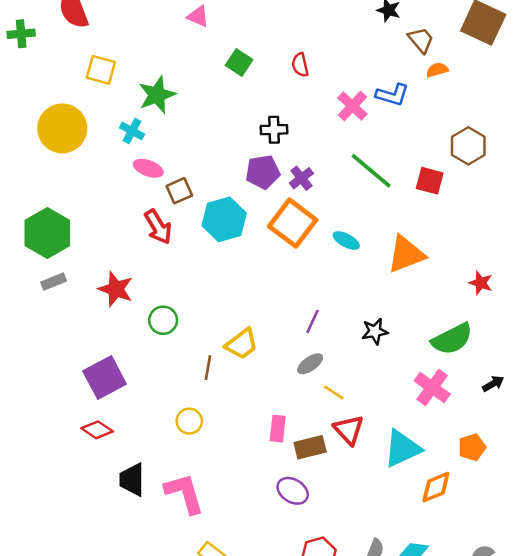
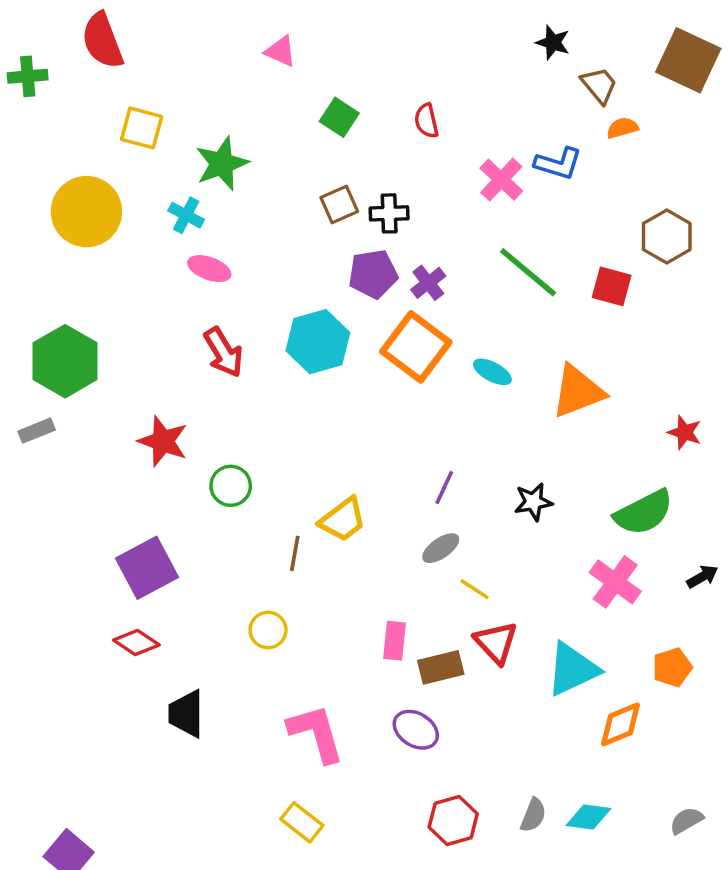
brown square: (179, 191) -> (339, 204), moved
gray rectangle: (54, 282) -> (37, 431), moved
pink L-shape: (184, 493) -> (316, 733), moved

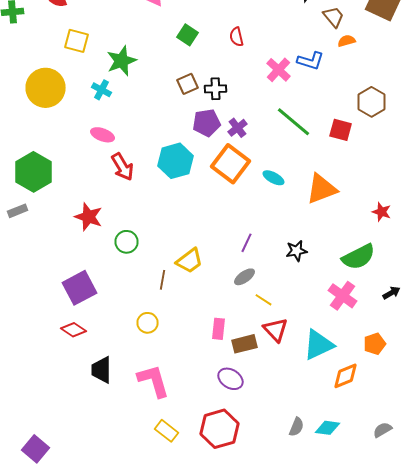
pink ellipse: (209, 269) -> (102, 135), moved
pink L-shape: (316, 733) -> (154, 381), moved
red hexagon: (453, 821) -> (220, 429), moved, size x1.4

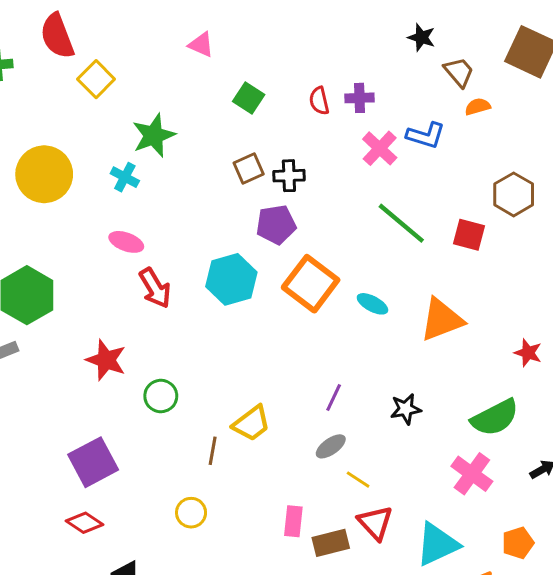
yellow square: (76, 41) -> (96, 79), moved, turned 30
purple cross: (238, 128) -> (360, 98), moved, turned 36

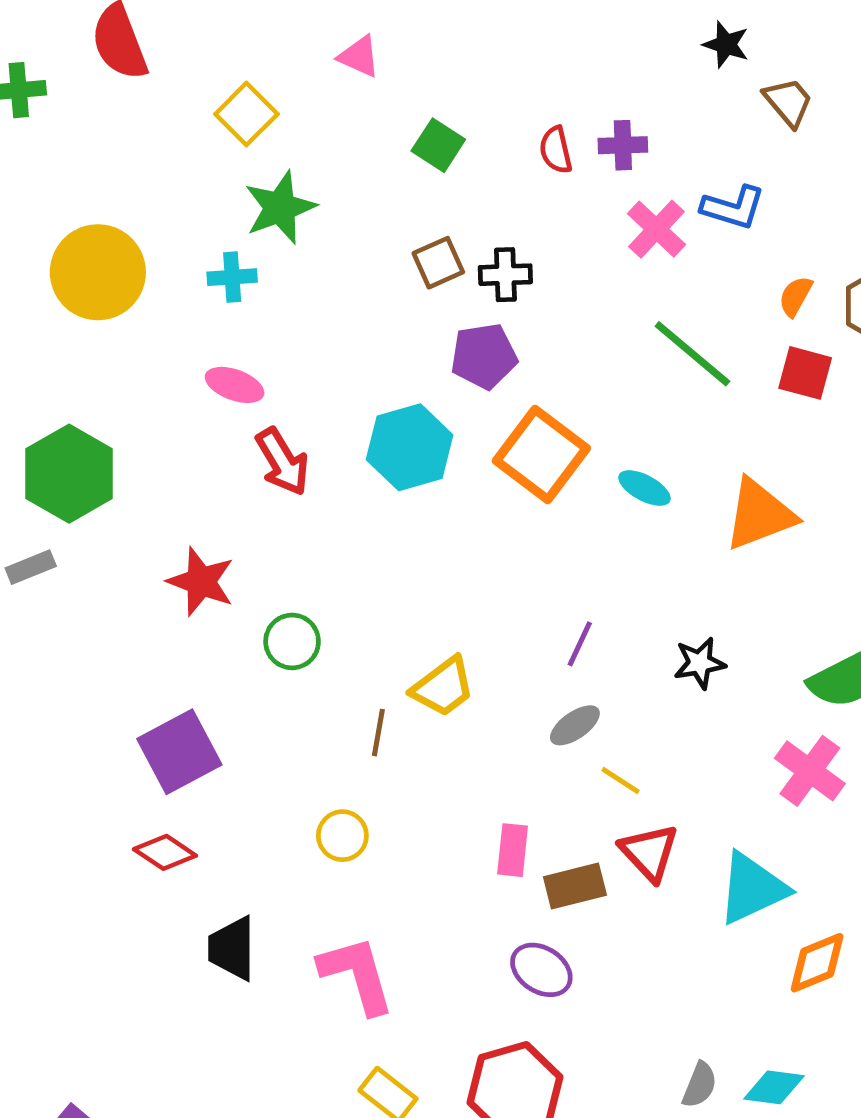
yellow square: (96, 79) -> (246, 114), moved
orange semicircle: (478, 107) -> (796, 296), moved, turned -45
cyan cross: (125, 177) -> (232, 277), turned -32

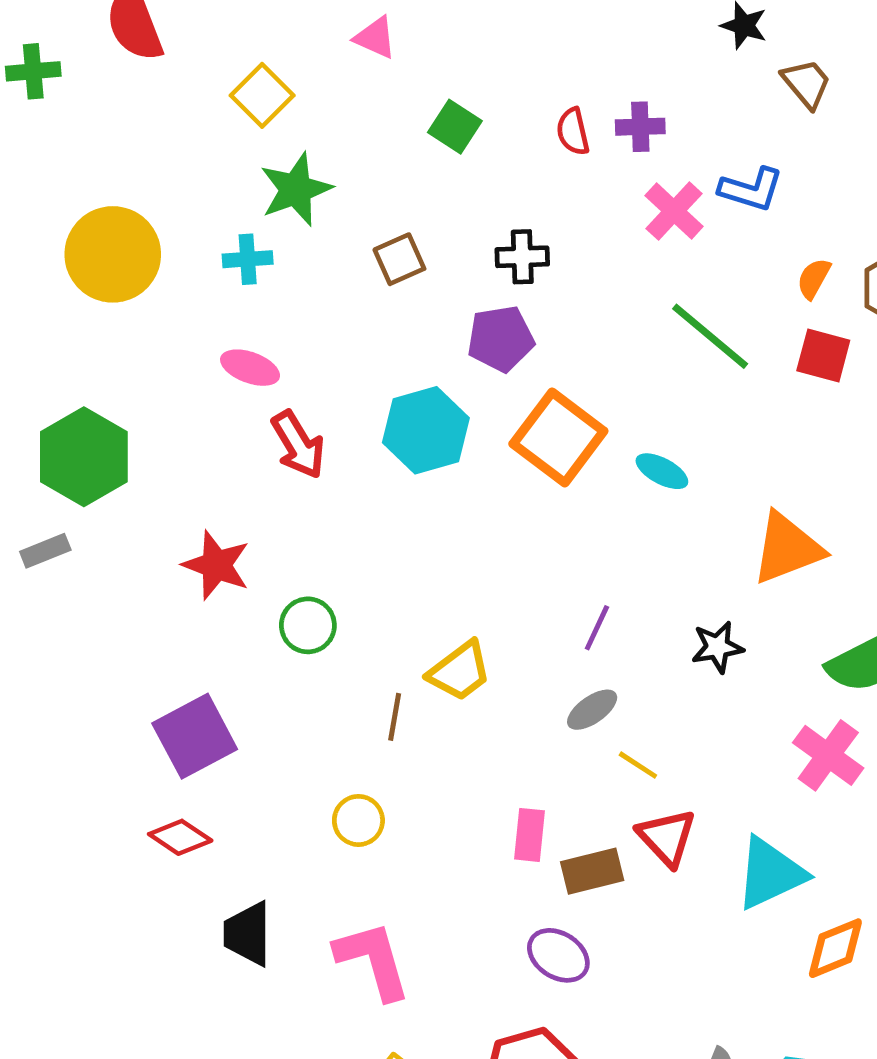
brown square: (438, 263) -> (399, 259), moved
orange triangle: (760, 514) -> (787, 548), moved

